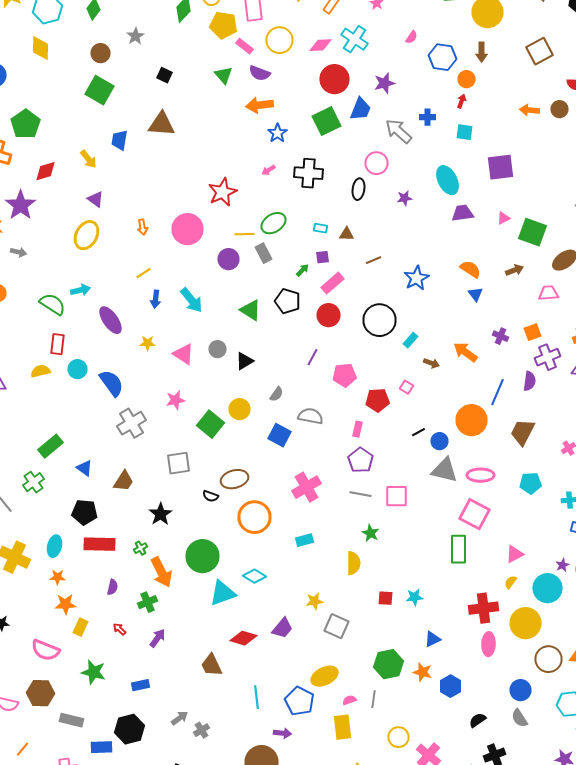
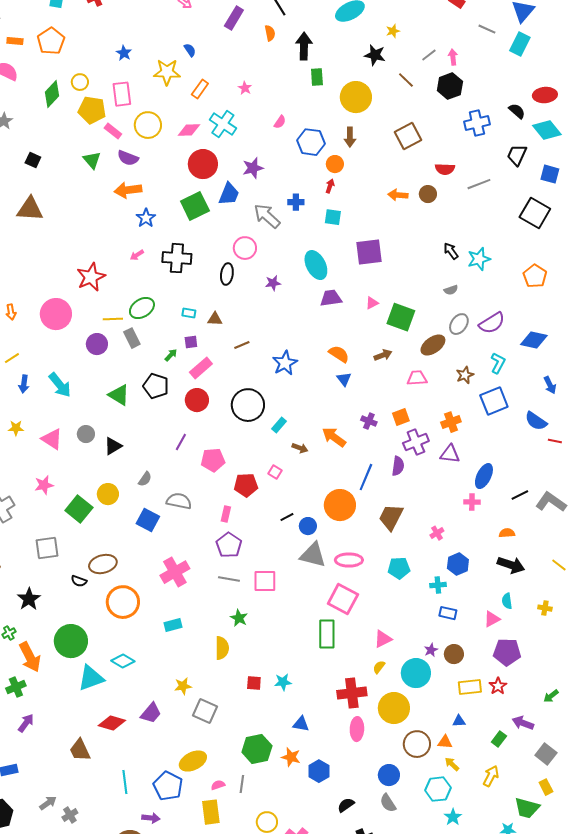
blue triangle: (432, 639) -> (301, 724), turned 36

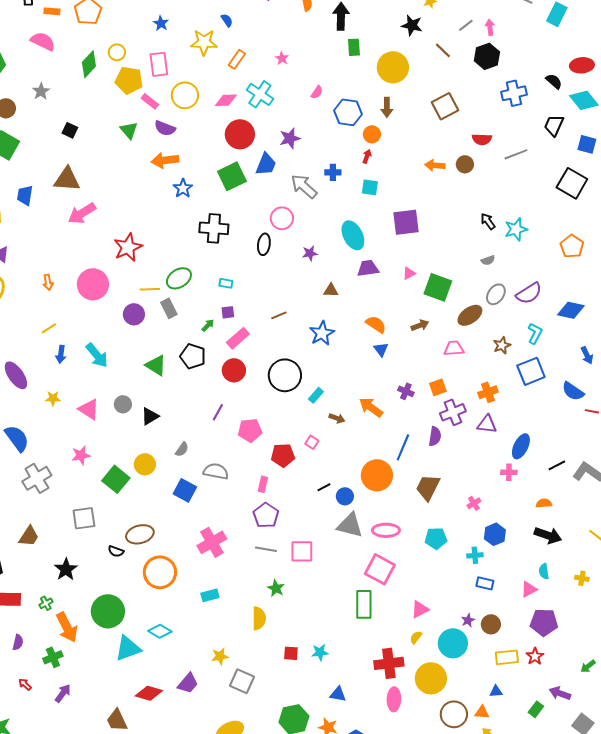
pink arrow: (137, 255) -> (82, 213), moved, size x2.0
brown triangle: (215, 319) -> (331, 290), moved

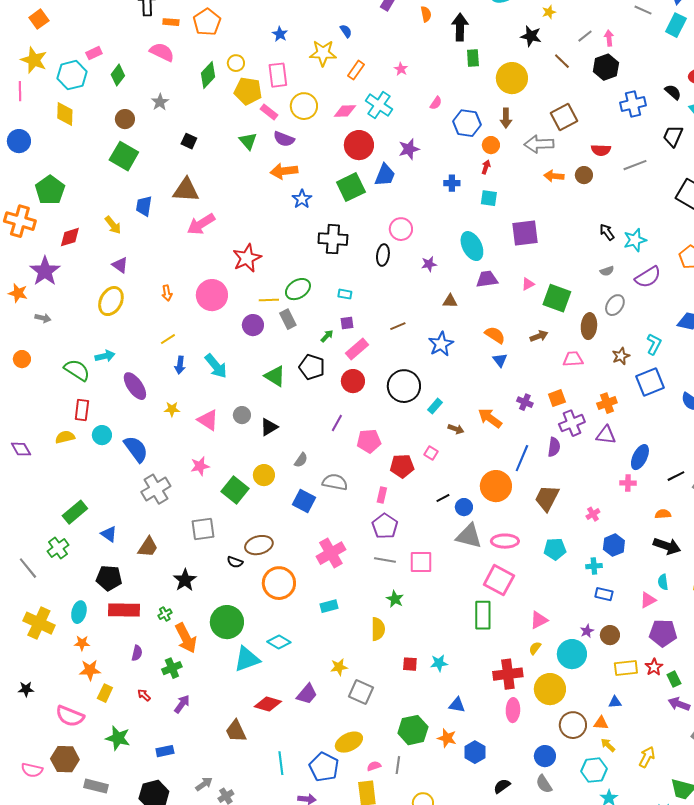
gray arrow: (304, 186) -> (539, 144), moved, turned -44
purple semicircle: (529, 293) -> (648, 277), moved
brown ellipse: (470, 315) -> (589, 326), turned -50
green rectangle: (536, 709) -> (674, 679), moved, turned -63

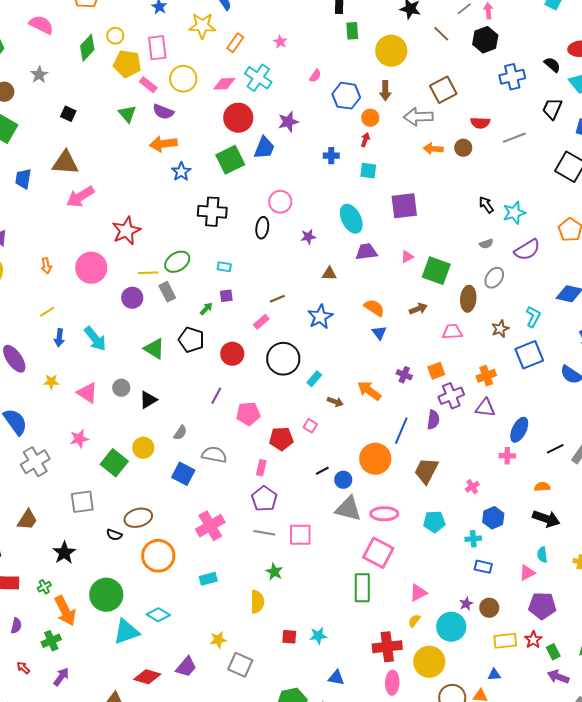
pink rectangle: (357, 349) -> (261, 322), moved, size x0.7

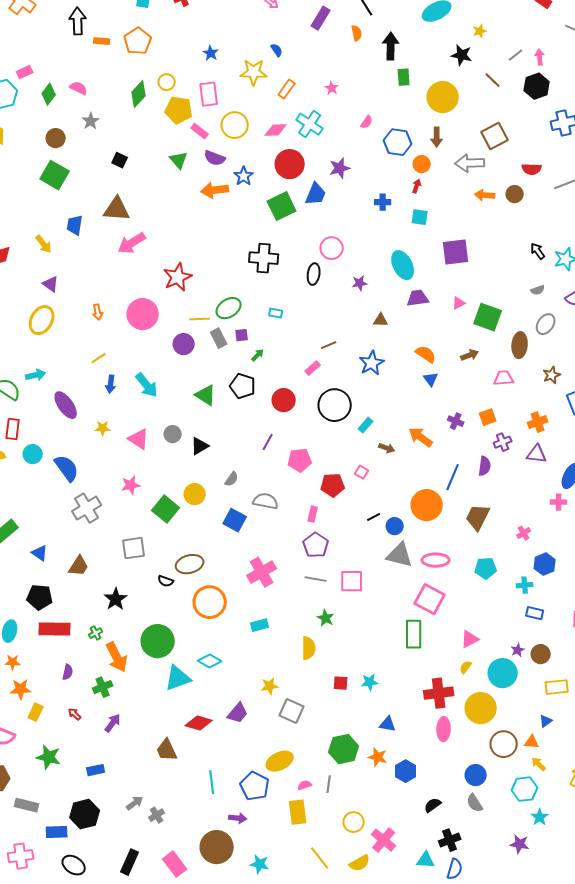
pink semicircle: (41, 25) -> (79, 88), moved, size x0.7
blue star: (181, 172) -> (244, 176), moved
purple square: (226, 296) -> (242, 335), moved
purple cross: (451, 396) -> (503, 442), size x0.7
blue triangle: (494, 675) -> (546, 721), turned -32

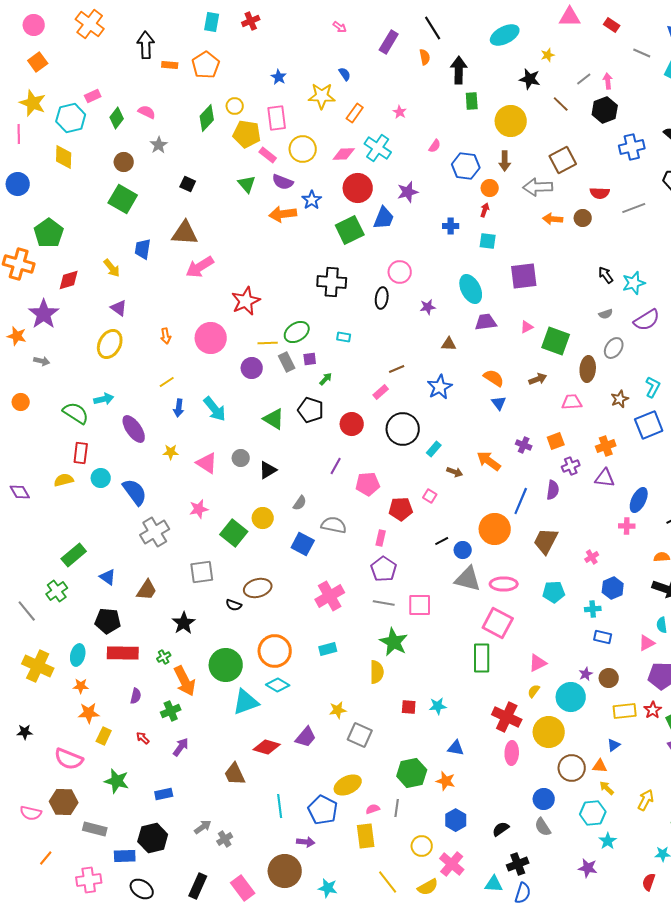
orange circle: (210, 602) -> (275, 651), moved
green star: (326, 618) -> (394, 642), size x1.6
red cross: (439, 693) -> (507, 717), turned 32
blue hexagon: (406, 771) -> (456, 820), moved

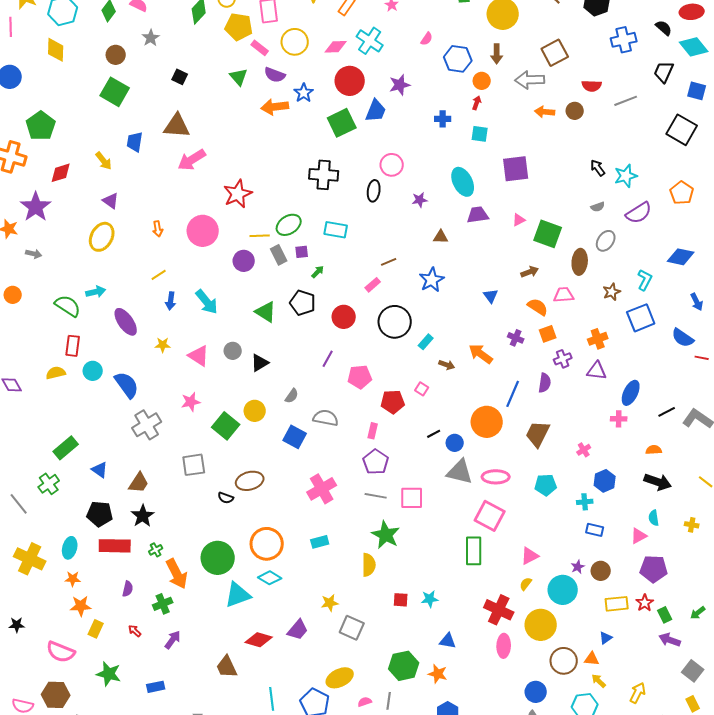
cyan rectangle: (344, 337) -> (336, 230), size x1.6
orange semicircle: (494, 378) -> (538, 307), moved
black star: (184, 623) -> (143, 516), moved

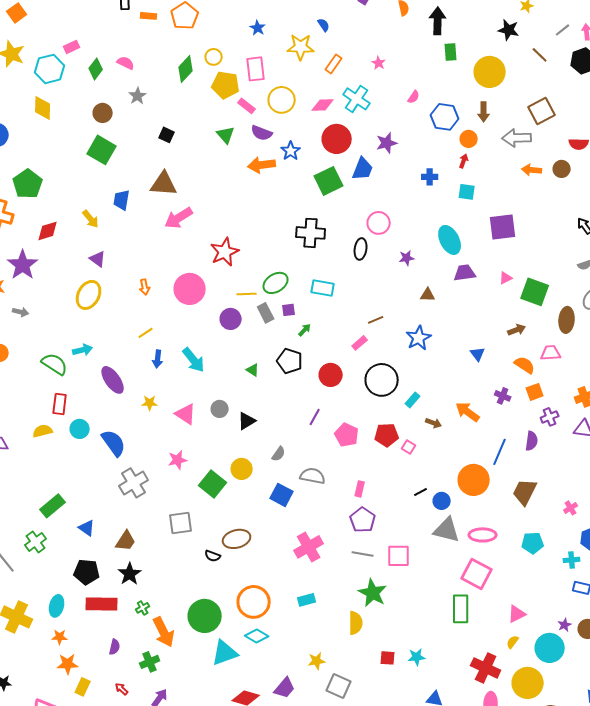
green triangle: (266, 312) -> (253, 370), size x0.6
pink pentagon: (360, 377) -> (347, 435), turned 30
red pentagon: (393, 402) -> (387, 435), moved

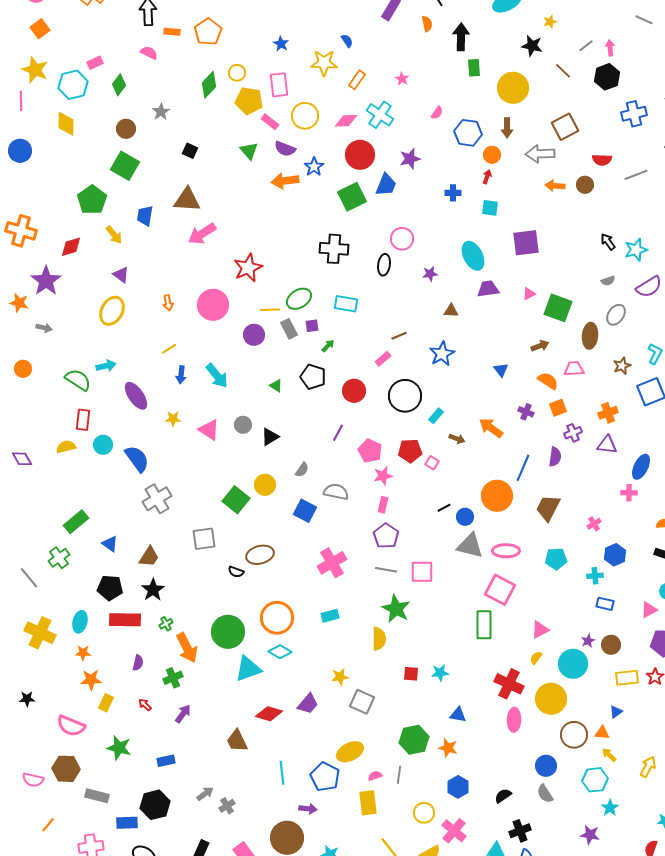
pink semicircle: (126, 63) -> (149, 53), moved
green pentagon: (28, 184) -> (92, 200), moved
pink star: (178, 460) -> (383, 476), moved

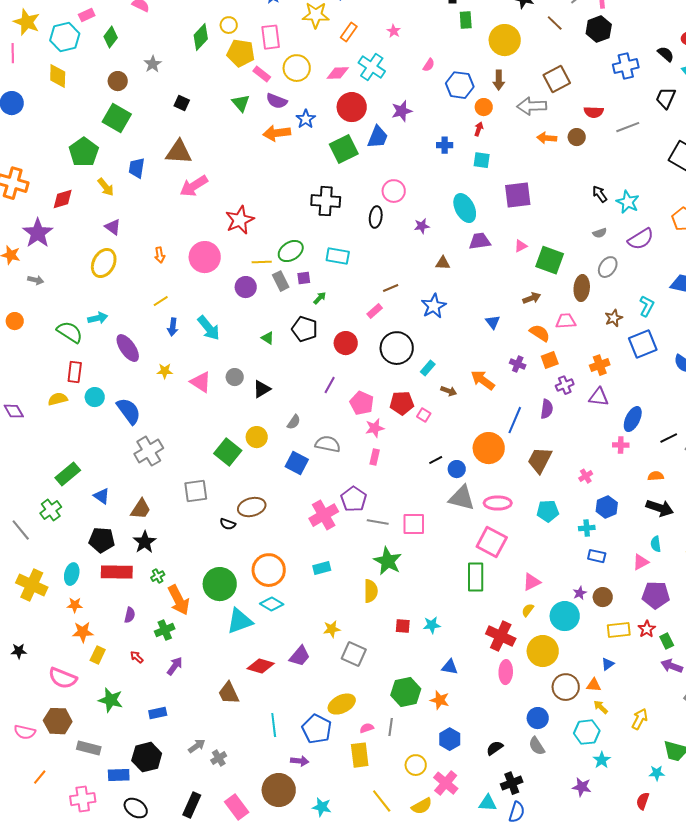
cyan star: (636, 250) -> (628, 202), turned -30
purple pentagon: (386, 536) -> (354, 499), moved

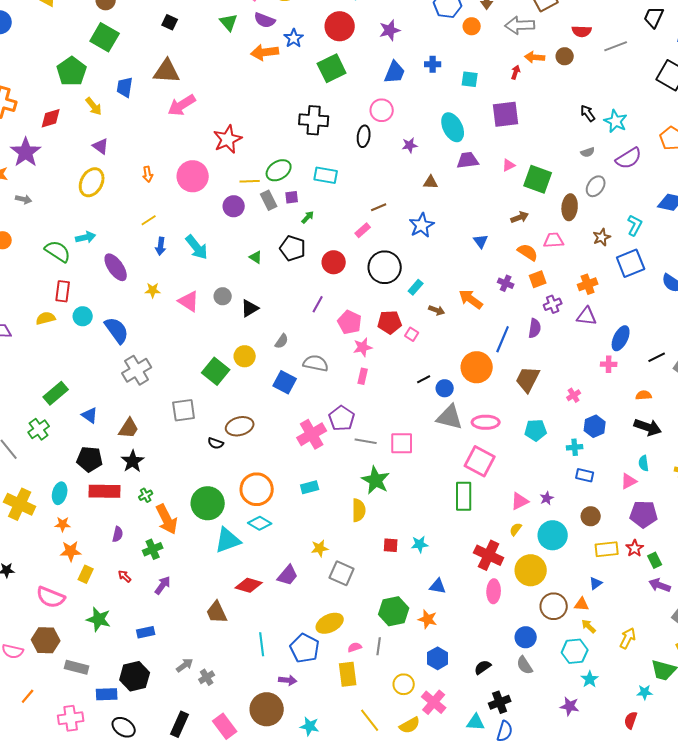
red arrow: (479, 129) -> (516, 72), moved
blue trapezoid: (378, 137) -> (395, 72), moved
purple star: (580, 593) -> (547, 498), moved

